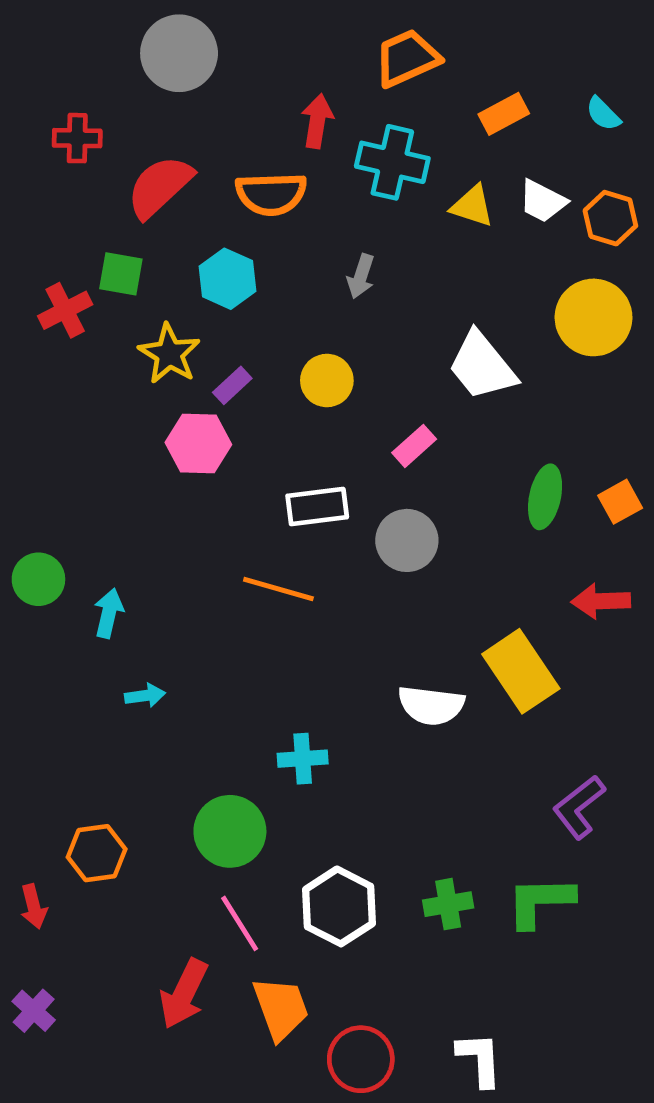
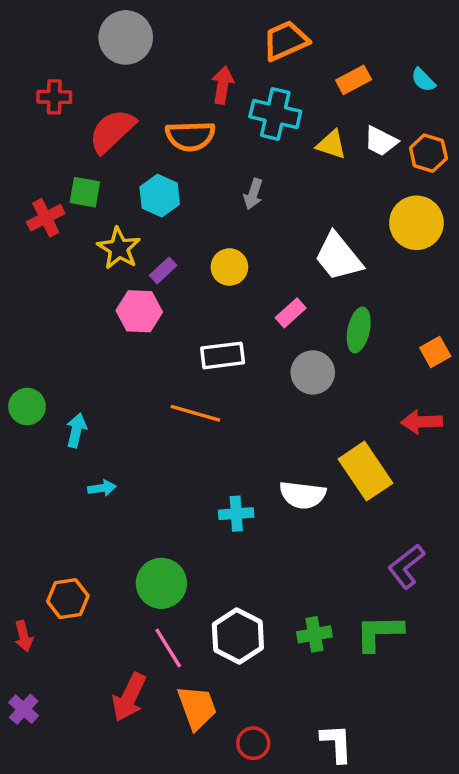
green ellipse: (545, 497) -> (359, 330), moved
gray circle: (407, 540) -> (313, 372), moved
cyan cross: (303, 759) -> (236, 514), moved
red circle: (361, 1059) -> (253, 743), size x0.7

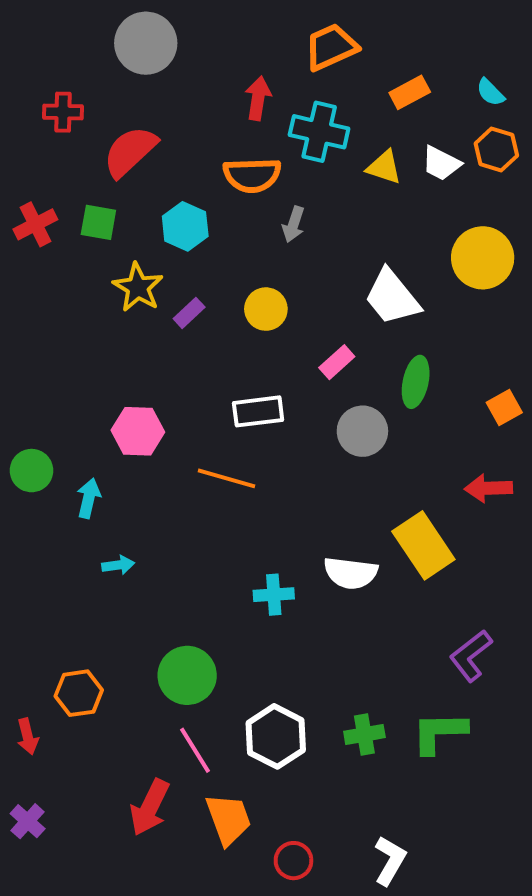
orange semicircle: (190, 136) -> (252, 175), moved
orange hexagon: (428, 153) -> (496, 149), moved
red cross: (46, 218) -> (35, 224), moved
pink hexagon: (139, 311) -> (138, 431), moved
white L-shape: (337, 743) -> (390, 861), turned 33

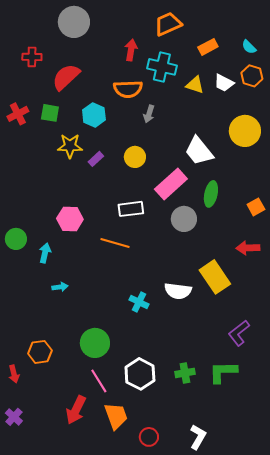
yellow star: (138, 287) -> (70, 146), turned -30
pink rectangle: (337, 362) -> (171, 184), size x1.8
cyan cross: (274, 595) -> (139, 302), turned 30

